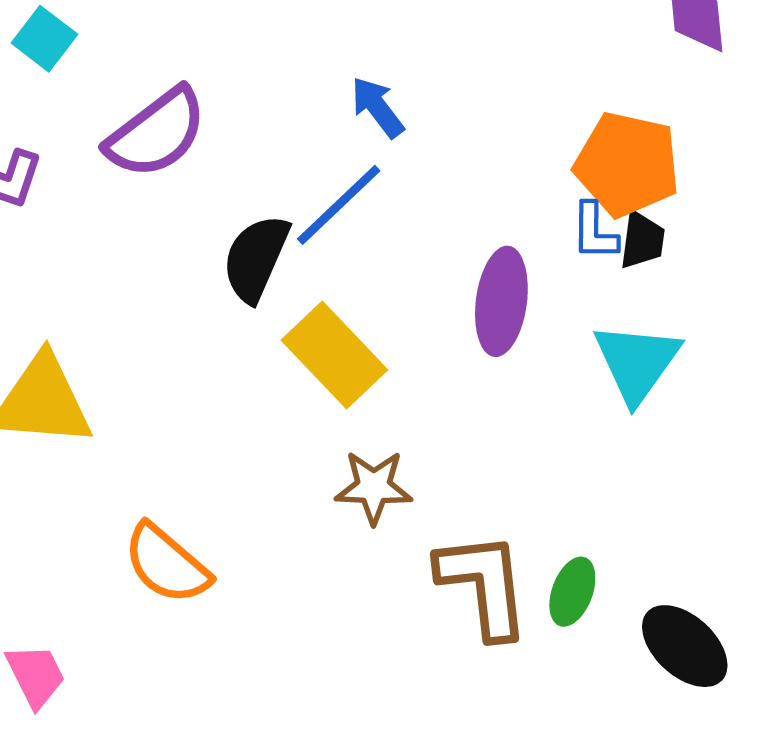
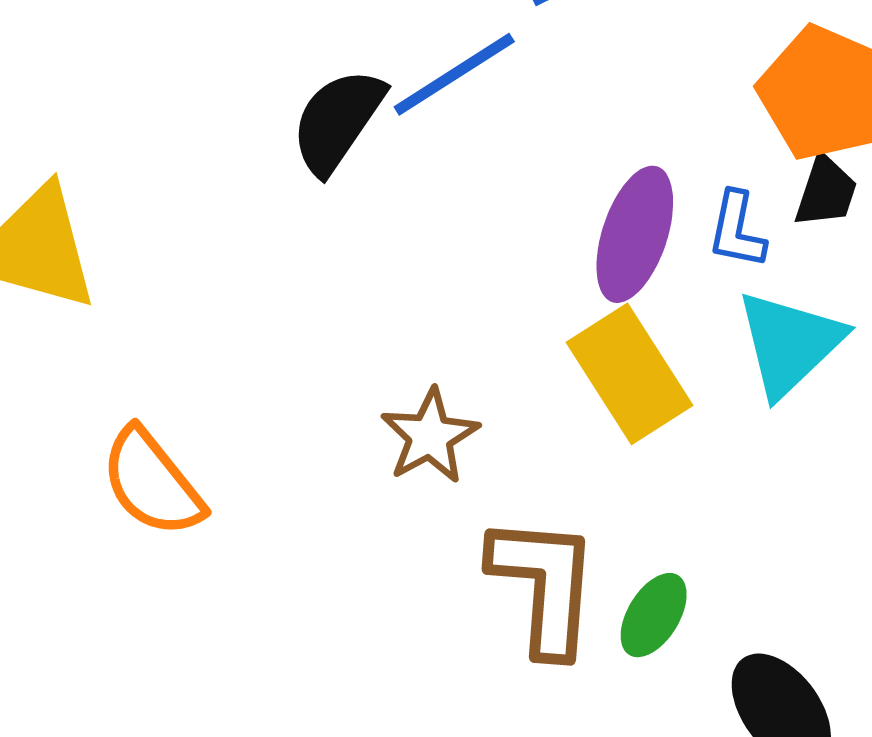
blue L-shape: (594, 232) -> (737, 230), moved
yellow rectangle: (334, 355) -> (629, 374), moved
brown star: (374, 487) -> (430, 436), turned 30

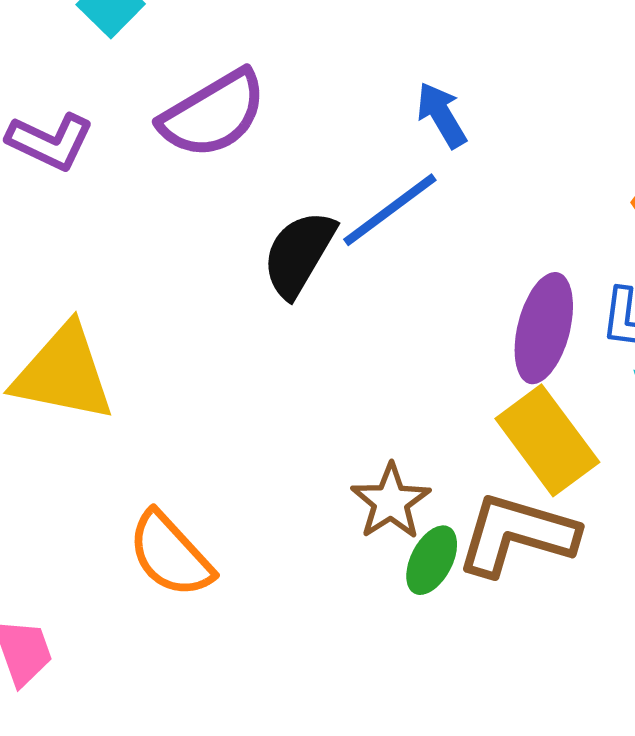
brown L-shape: (544, 585) -> (517, 535), moved, turned -74
green ellipse: (654, 615) -> (432, 560), moved

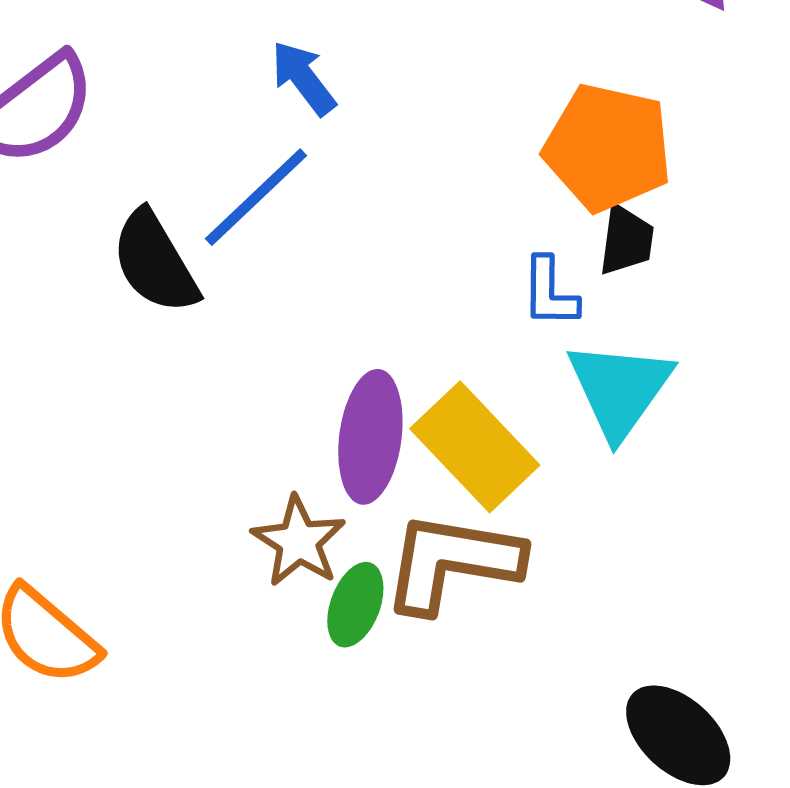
black semicircle: (299, 254) -> (155, 262), turned -54
purple ellipse: (544, 328) -> (370, 437), moved

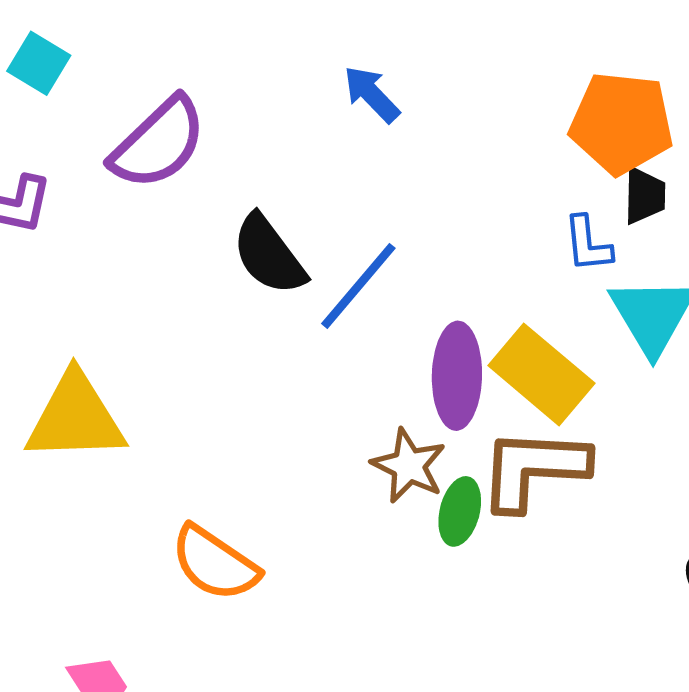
blue line: (256, 197) -> (358, 286), moved

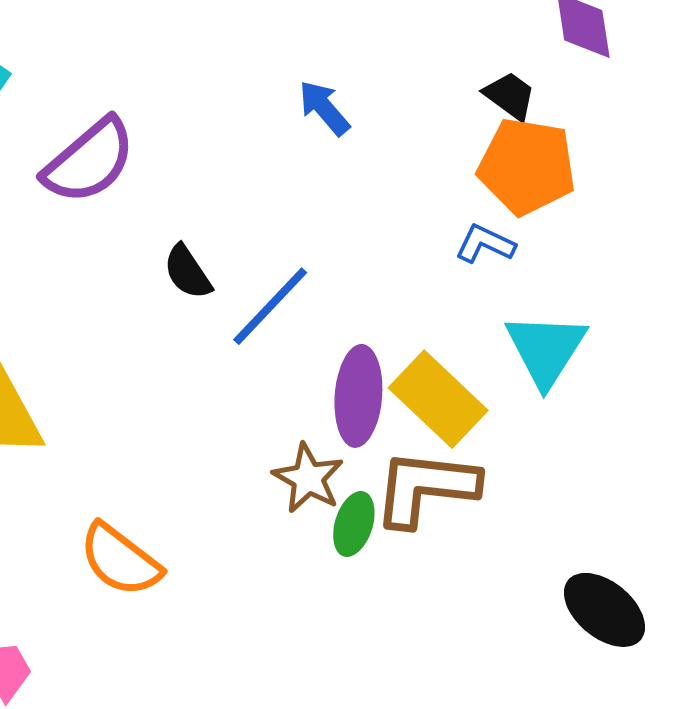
blue arrow: (372, 94) -> (324, 108), moved
black trapezoid: (644, 196) -> (510, 96), moved, turned -58
blue L-shape: (588, 244) -> (485, 244), moved, turned 118
black semicircle: (269, 255) -> (187, 272), size x0.7

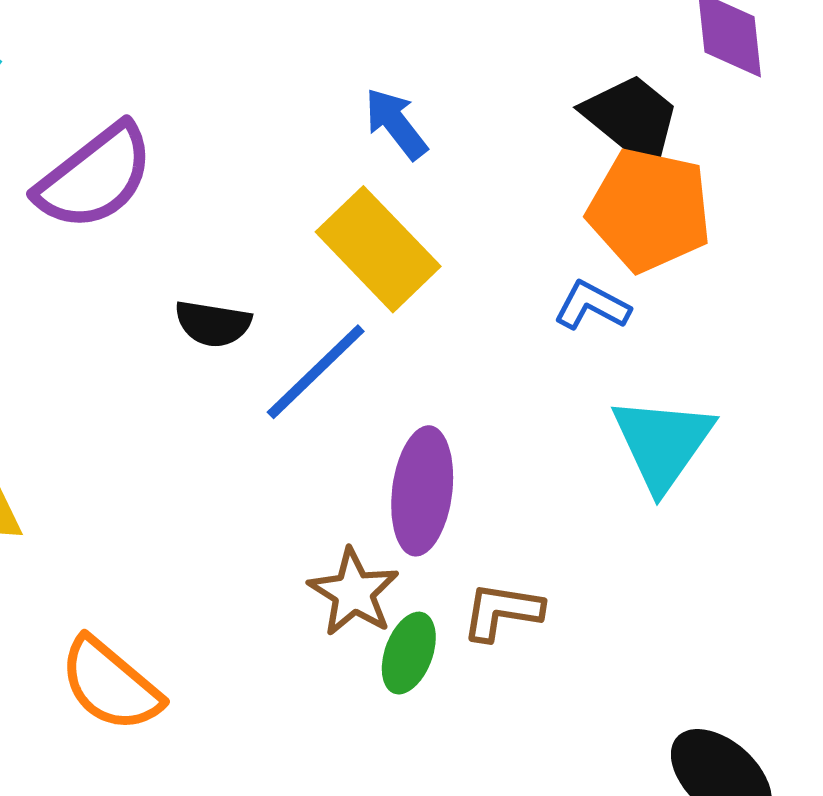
black trapezoid: (510, 96) -> (632, 119), size x1.5
black semicircle: (187, 272) -> (213, 324), turned -50
yellow rectangle: (438, 399) -> (378, 249), moved
brown L-shape: (426, 488) -> (502, 611), size x0.6

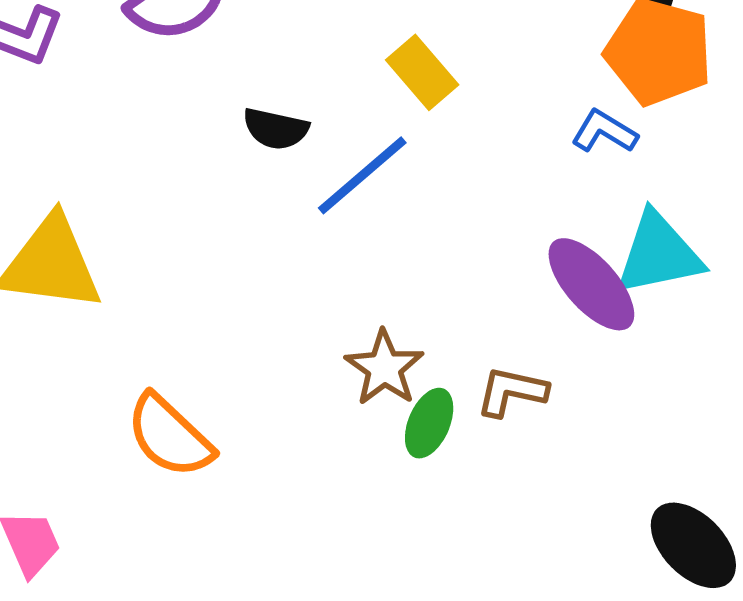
yellow rectangle: (378, 249) -> (422, 72), size x0.7
cyan triangle: (663, 443) -> (659, 254), turned 40
purple ellipse: (422, 491) -> (591, 284), moved, turned -52

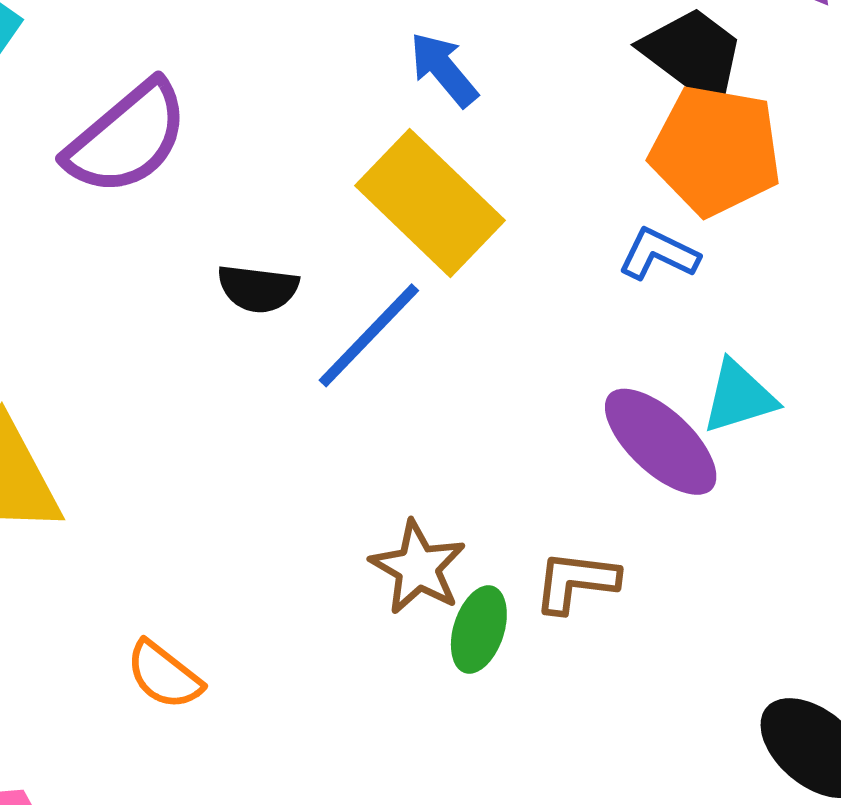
yellow rectangle: (422, 72) -> (430, 203), size x1.6
cyan triangle: (659, 254) -> (739, 397), size x0.7
orange semicircle: (170, 436) -> (164, 675), size x0.7

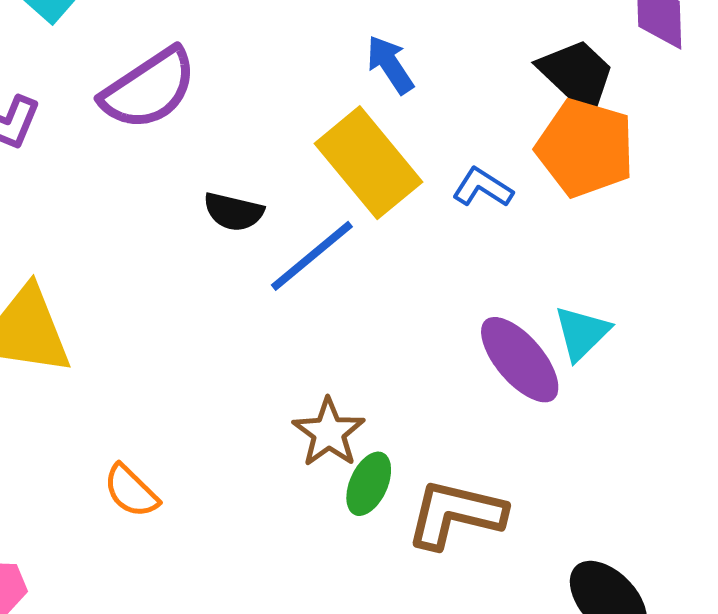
blue L-shape: (659, 254) -> (483, 188), moved
cyan triangle: (739, 397) -> (582, 333), turned -34
brown L-shape: (576, 582) -> (456, 514), moved, size x1.5

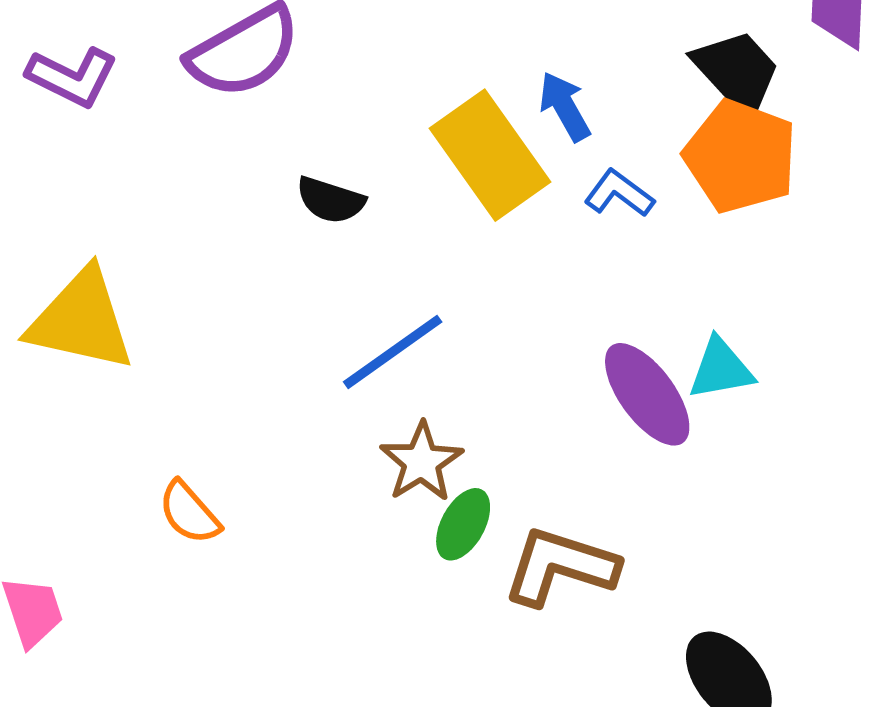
blue arrow: (390, 65) -> (565, 107), moved
blue line: (312, 256) -> (393, 352), moved
cyan triangle: (582, 333) -> (721, 369), turned 30

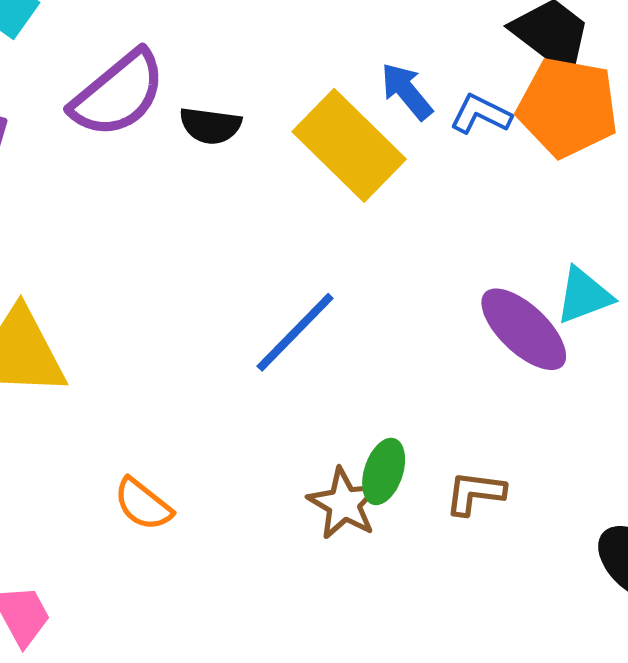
blue L-shape: (619, 193) -> (481, 114), moved
black semicircle: (331, 200) -> (210, 126), moved
brown star: (421, 462) -> (344, 504), moved
brown L-shape: (560, 566) -> (475, 493), size x0.6

